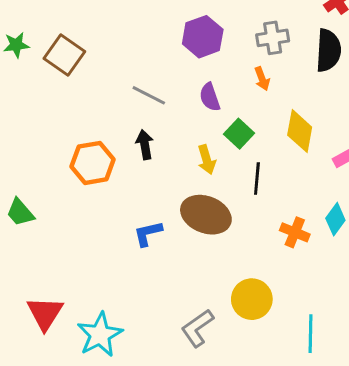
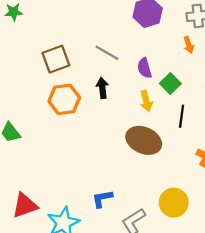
brown square: (64, 55) -> (56, 59), moved, turned 32
purple semicircle: (210, 97) -> (144, 68), moved
blue L-shape: (148, 233) -> (102, 199), moved
red triangle: (45, 313) -> (25, 205), turned 36

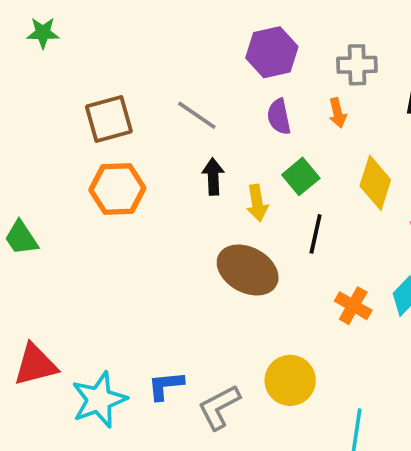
purple semicircle: (144, 68) -> (279, 117), moved
black arrow: (102, 88) -> (213, 177), moved
blue L-shape: (102, 199) -> (166, 386), moved

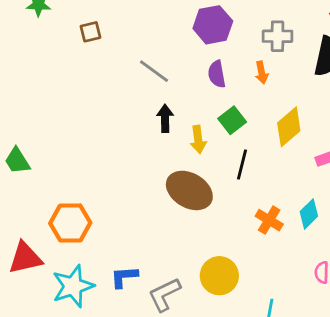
brown square: (109, 119) -> (90, 32), moved, size x0.6
yellow diamond: (375, 183) -> (289, 127), turned 30
orange hexagon: (117, 189) -> (70, 223), moved

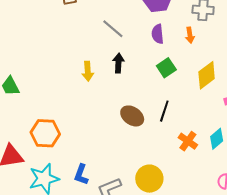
yellow arrow: (198, 140) -> (88, 71), moved
black line: (242, 164) -> (164, 111), moved
brown ellipse: (189, 190) -> (132, 116), size x0.7
blue L-shape: (124, 277) -> (81, 175), turned -70

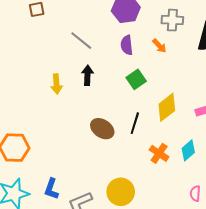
orange arrow: (190, 35) -> (159, 46), turned -35
yellow diamond: (207, 75) -> (167, 107), moved

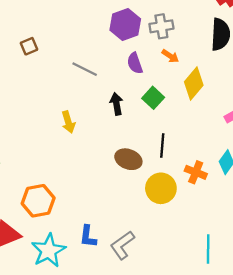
gray cross: (172, 20) -> (161, 26), moved
black arrow: (87, 75) -> (116, 104), moved
yellow diamond: (167, 107) -> (194, 84), moved
yellow circle: (121, 192) -> (161, 188), moved

